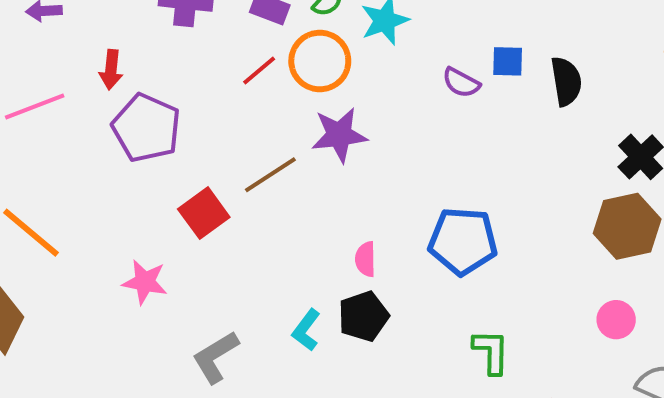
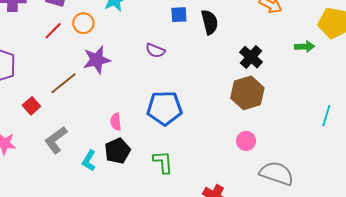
orange circle: (320, 61) -> (83, 23), size x0.7
purple semicircle: (461, 83) -> (155, 51), moved
red square: (204, 213) -> (31, 106), size x0.7
green L-shape: (491, 352) -> (163, 162), moved
gray L-shape: (215, 357) -> (56, 140), moved

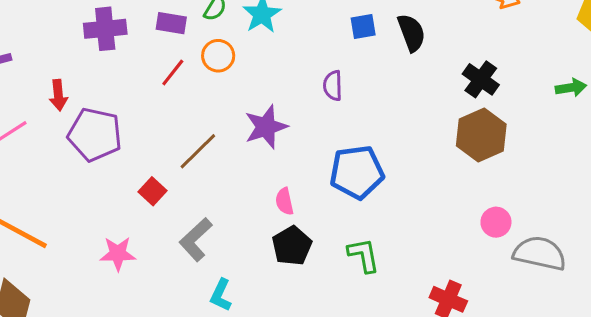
green arrow: (305, 47) -> (571, 88), moved
purple semicircle: (155, 51) -> (333, 86), turned 72
purple star: (97, 60) -> (266, 127), moved
pink circle: (246, 141) -> (496, 222), moved
cyan L-shape: (89, 161) -> (221, 295), moved

